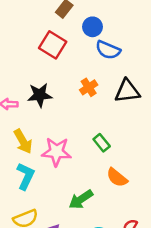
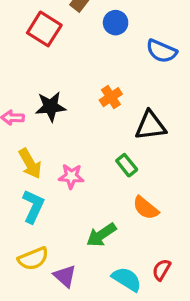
red square: (53, 45) -> (44, 29), moved
blue semicircle: (108, 50) -> (162, 51), moved
black triangle: (127, 91) -> (150, 126), moved
pink star: (56, 152) -> (71, 176), size x0.7

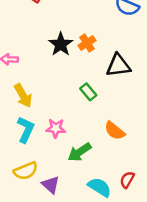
black star: (51, 107) -> (61, 44), moved, turned -30
green rectangle: (127, 165) -> (88, 92), moved
pink star: (71, 176) -> (56, 128), moved

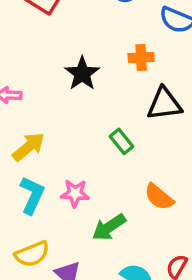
orange cross: (87, 43) -> (141, 57), moved, turned 30
yellow arrow: (23, 96) -> (29, 147), turned -100

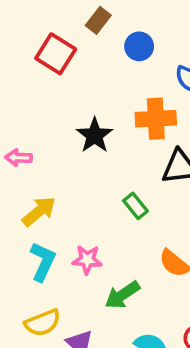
orange cross: (141, 57) -> (156, 119), size x1.5

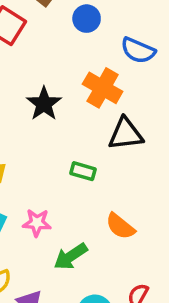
orange cross: (156, 119) -> (103, 88), turned 33
green rectangle: (135, 206) -> (83, 171), turned -35

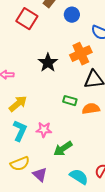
orange cross: (103, 88) -> (81, 54), turned 35
orange semicircle: (120, 226) -> (91, 109), moved, turned 132

